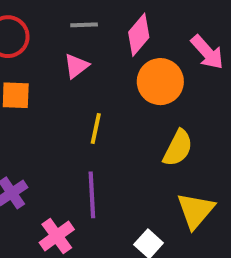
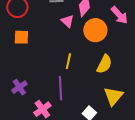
pink triangle: (76, 66) -> (67, 21), moved, turned -40
yellow line: (96, 128) -> (68, 61), moved

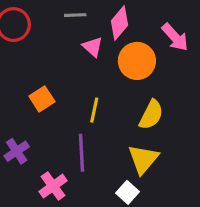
orange square: (21, 37) -> (42, 99), moved, turned -35
yellow triangle: (113, 96) -> (143, 159), moved

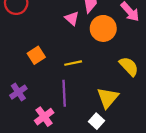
yellow line: (94, 110) -> (73, 63), turned 66
yellow semicircle: (151, 115) -> (129, 66), moved, turned -70

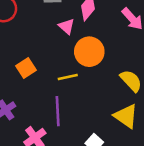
orange circle: (103, 28) -> (89, 52), moved
yellow triangle: (108, 98) -> (126, 116), moved, turned -35

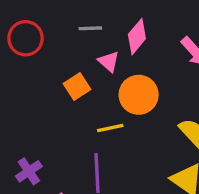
orange square: (26, 68) -> (77, 86), moved

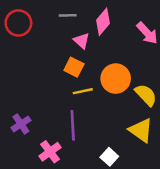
orange square: (77, 86) -> (74, 67), moved, turned -30
orange circle: (139, 95) -> (116, 79), moved

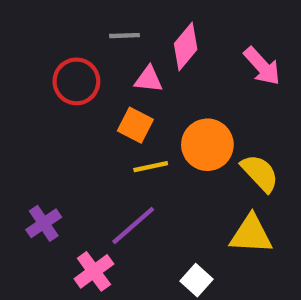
red circle: (18, 23) -> (76, 81), moved
pink triangle: (82, 41) -> (148, 79), turned -36
purple line: (73, 125) -> (133, 226), turned 52
yellow triangle: (141, 130) -> (251, 234), turned -32

